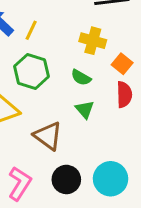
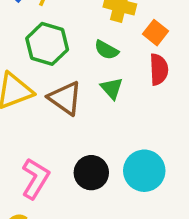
brown triangle: (48, 136) -> (65, 98), moved

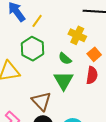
green triangle: (112, 88) -> (64, 81), size x1.5
brown triangle: (65, 98) -> (41, 101), moved

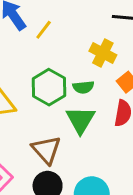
green hexagon: (32, 49) -> (49, 87), moved
green semicircle: (65, 59) -> (83, 87), turned -48

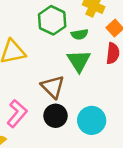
green hexagon: (49, 87) -> (52, 20), moved

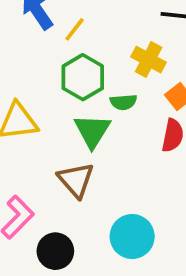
green triangle: (79, 61) -> (92, 131), moved
black circle: (56, 116) -> (55, 251), moved

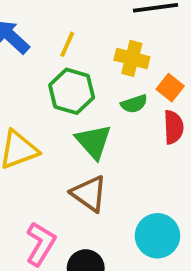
yellow line: (75, 29) -> (67, 44), moved
green semicircle: (123, 102) -> (134, 104), moved

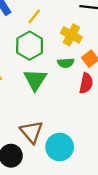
brown triangle: (89, 194) -> (32, 132), moved

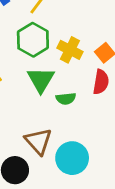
yellow cross: (71, 35) -> (70, 50), moved
green semicircle: (66, 63) -> (66, 99), moved

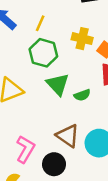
yellow cross: (70, 50) -> (82, 39), moved

